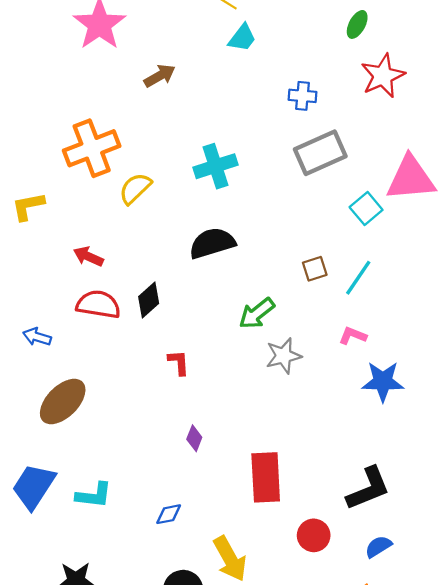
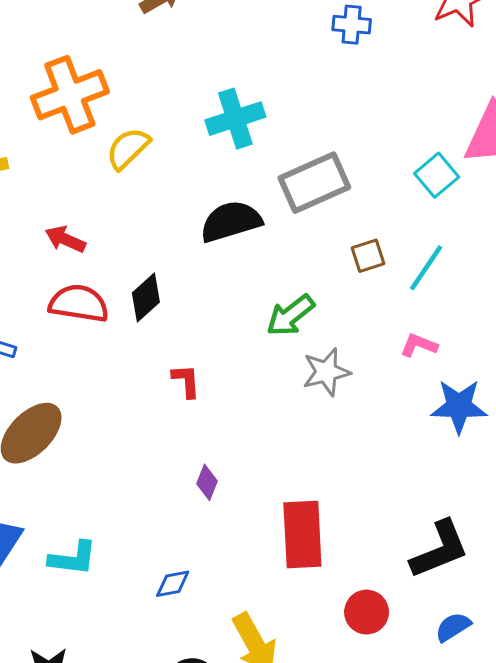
gray rectangle: (320, 153) -> (314, 183), moved

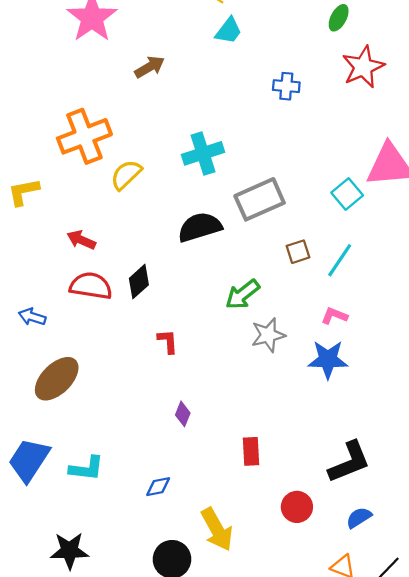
blue star: (459, 406) -> (328, 360), moved
red rectangle: (302, 535) -> (251, 451), size x0.6

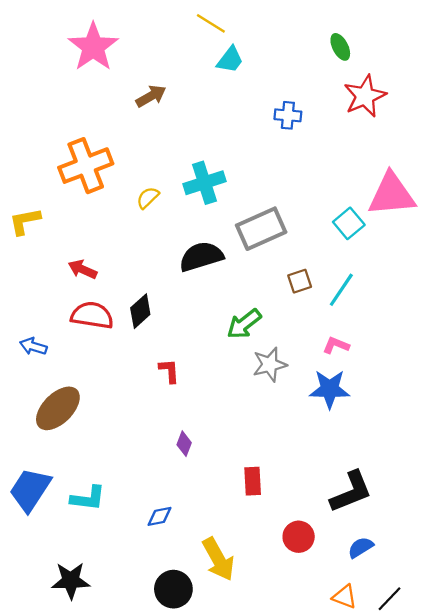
green ellipse: (339, 18) -> (340, 47), turned -55
yellow semicircle: (126, 175) -> (148, 198), moved, size x0.7

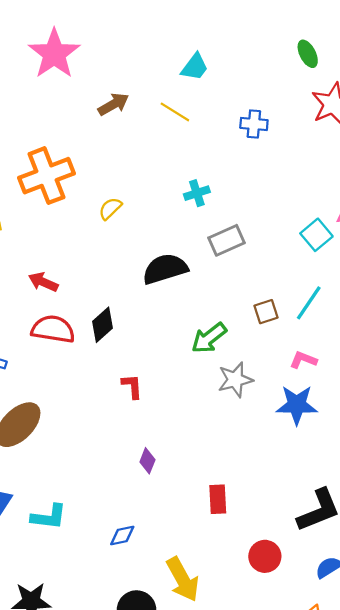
yellow line: (211, 23) -> (175, 112), moved
cyan cross: (204, 183) -> (197, 193), moved, size x0.6
gray rectangle: (261, 229) -> (226, 240), size x0.7
brown square: (300, 281) -> (266, 312), moved

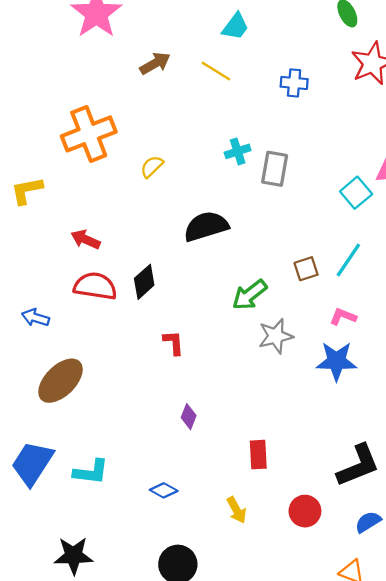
gray rectangle: (226, 240) -> (275, 169), moved, turned -56
blue diamond: (122, 535) -> (164, 490), turned 40
yellow arrow: (183, 579) -> (237, 510), moved, size x0.6

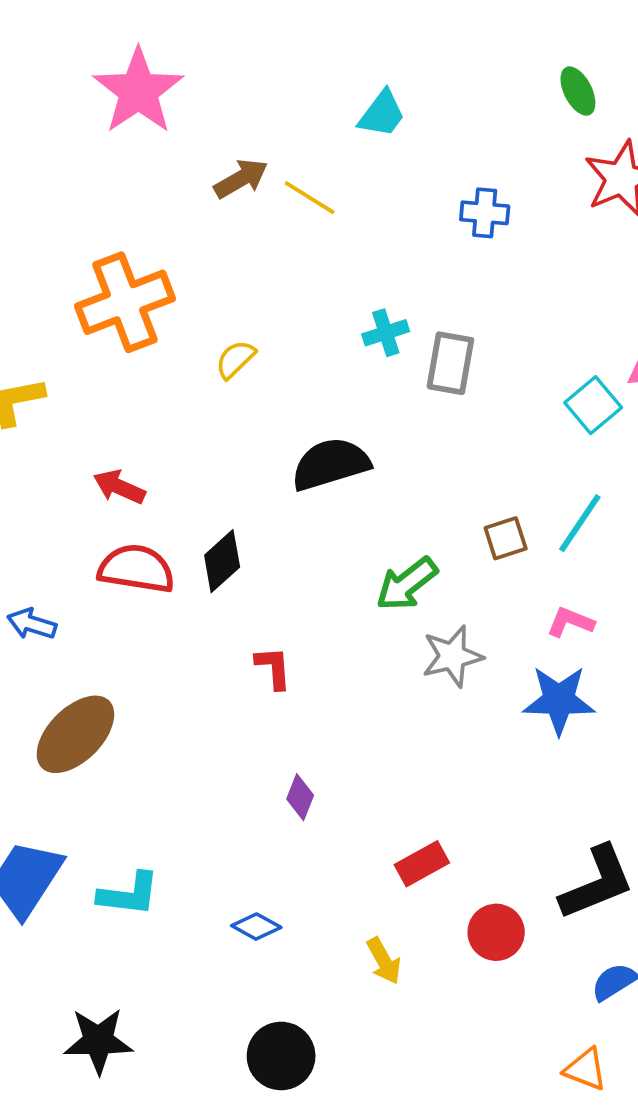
yellow line: (216, 71) -> (310, 198), moved
red rectangle: (258, 455) -> (422, 864), turned 64
red circle: (305, 511) -> (496, 932), moved

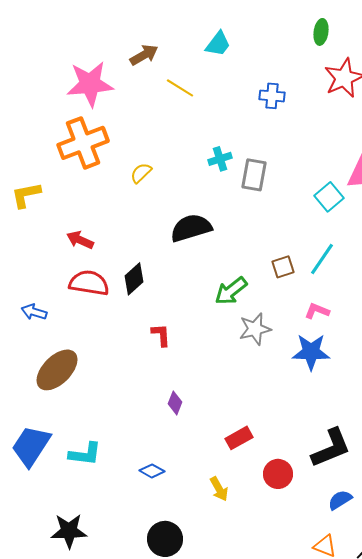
pink star: (138, 91) -> (90, 84), moved, turned 30
green ellipse: (578, 91) -> (321, 32), turned 35
brown arrow: (241, 179) -> (144, 55), moved

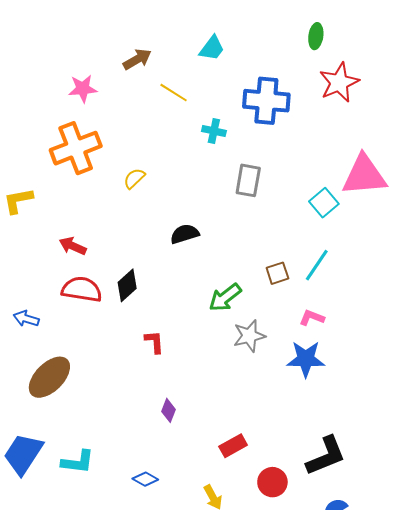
pink star: (90, 84) -> (83, 89), size x0.6
blue cross: (272, 96) -> (266, 101), size x1.8
cyan cross: (220, 159) -> (214, 131), moved, turned 30
black semicircle: (191, 228) -> (185, 234), size x0.7

